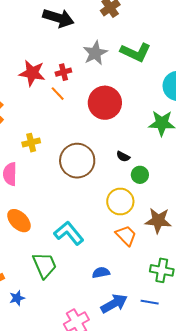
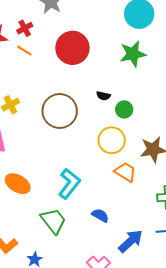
cyan L-shape: (69, 233) -> (69, 184), turned 92
blue semicircle: (101, 273) -> (100, 215), moved, turned 54

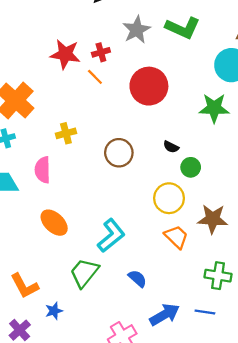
brown circle: (60, 111) -> (119, 153), size x0.7
green trapezoid: (53, 221) -> (84, 273), turned -116

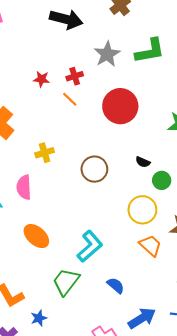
green L-shape: (183, 28) -> (150, 51), turned -32
red star: (65, 54) -> (41, 79), size x0.6

